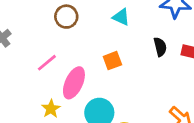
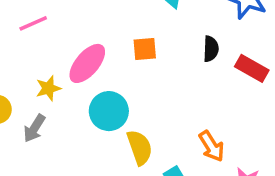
pink line: (47, 63) -> (33, 23), moved

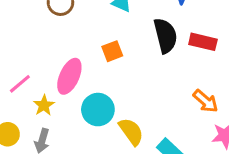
pink line: (33, 23) -> (20, 84), moved
black semicircle: (211, 49) -> (165, 36), size x1.6
orange arrow: (211, 146) -> (205, 101), moved

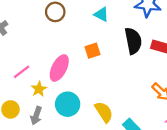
cyan circle: (98, 110) -> (68, 104), moved

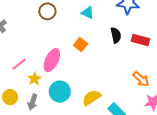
black semicircle: (133, 41) -> (116, 35), size x0.7
orange square: (93, 51) -> (81, 44), turned -32
yellow semicircle: (104, 112) -> (91, 98), turned -90

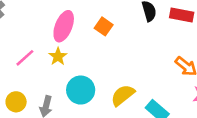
pink ellipse: (52, 60) -> (64, 26), moved
yellow star: (34, 79) -> (58, 56), moved

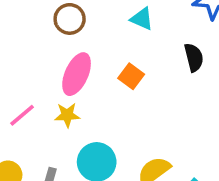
yellow star: (58, 56) -> (67, 115), turned 30

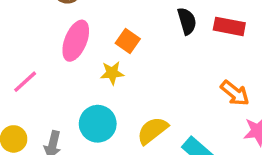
yellow star: (67, 115) -> (112, 73), moved

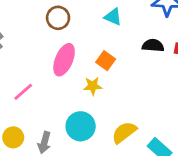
black semicircle: (187, 21) -> (153, 46), turned -70

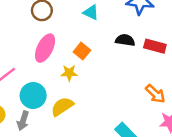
cyan circle: (81, 126) -> (33, 96), moved
yellow semicircle: (124, 132) -> (62, 107), moved

